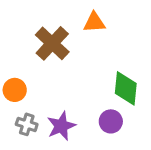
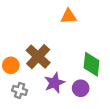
brown cross: (52, 43) -> (38, 57), moved
purple star: (61, 126) -> (54, 83), moved

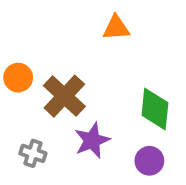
orange circle: (11, 65) -> (18, 78), moved
purple circle: (81, 88) -> (149, 161), moved

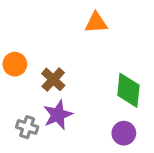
brown cross: (64, 96) -> (53, 79), size x0.7
purple star: (92, 140) -> (58, 115), moved

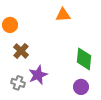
orange circle: (15, 64) -> (10, 25), moved
brown cross: (53, 79) -> (21, 51), moved

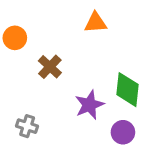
brown cross: (21, 51) -> (50, 67), moved
purple star: (38, 75) -> (89, 105), moved

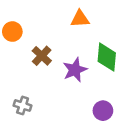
green diamond: (127, 90) -> (107, 57), moved
purple star: (89, 105) -> (75, 70), moved

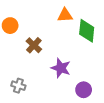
green diamond: (107, 57) -> (87, 31), moved
purple star: (75, 70) -> (61, 68), moved, turned -30

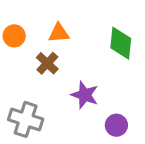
orange triangle: (65, 15) -> (59, 33), moved
gray cross: (18, 86) -> (26, 119), size x1.6

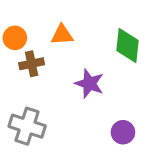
brown cross: (47, 63) -> (32, 64), moved, turned 35
purple star: (85, 95) -> (89, 84), moved

